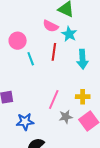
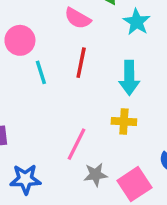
cyan star: (69, 34) -> (137, 22), moved
yellow cross: (83, 97) -> (124, 121), moved

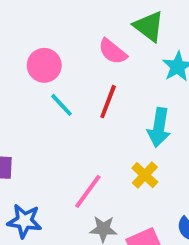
cyan line: (41, 72) -> (61, 105), turned -35
yellow cross: (124, 121) -> (145, 175), turned 30

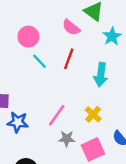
yellow cross: (145, 175) -> (93, 114), moved
blue star: (24, 221) -> (18, 122), moved

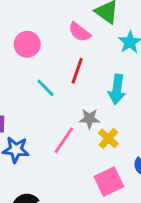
cyan line: (40, 61) -> (46, 88), moved
gray star: (67, 139) -> (89, 119), moved

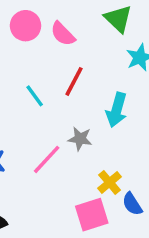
pink semicircle: (80, 32) -> (63, 34), moved
pink circle: (27, 44) -> (26, 26), moved
yellow cross: (108, 138) -> (110, 182), moved

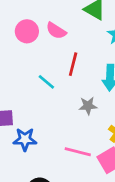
pink line: (47, 159) -> (78, 152), moved, turned 75

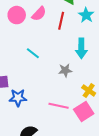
pink semicircle: (56, 31) -> (39, 14), turned -77
red line: (73, 64) -> (61, 21), moved

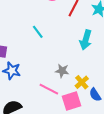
gray star: (65, 70) -> (62, 71), moved

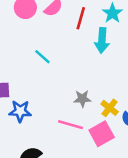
cyan arrow: (86, 40) -> (102, 40), moved

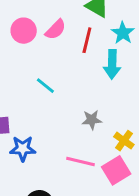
gray star: (82, 99) -> (92, 120), moved

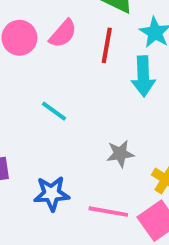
blue star: (23, 149) -> (52, 194), moved

